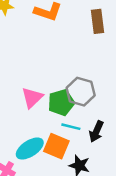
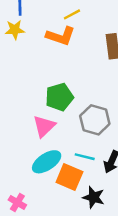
green pentagon: (61, 103) -> (59, 97), moved
cyan ellipse: (30, 149) -> (47, 162), moved

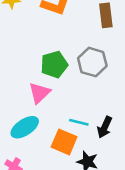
gray hexagon: (95, 120) -> (92, 62), moved
cyan ellipse: (47, 162) -> (25, 127), moved

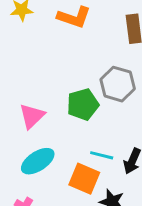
green pentagon: (54, 65) -> (83, 104), moved
pink triangle: (39, 93) -> (32, 116), moved

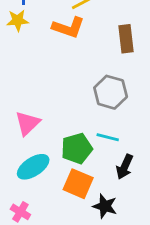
green pentagon: (83, 104) -> (77, 148), moved
cyan line: (102, 155) -> (108, 137), moved

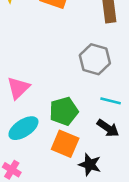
cyan line: (108, 137) -> (111, 101), moved
black arrow: (125, 167) -> (108, 128), turned -80

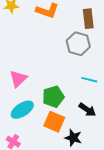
gray hexagon: (95, 59) -> (78, 44), moved
cyan line: (111, 101) -> (89, 80), moved

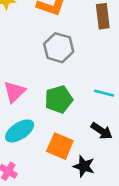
gray hexagon: (78, 44) -> (59, 48), moved
green pentagon: (53, 97) -> (59, 99), moved

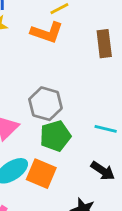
gray hexagon: (59, 48) -> (45, 104), moved
orange square: (60, 146) -> (41, 174), moved

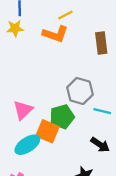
gray hexagon: (45, 104) -> (80, 91), moved
orange square: (41, 174) -> (47, 131), moved

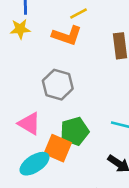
gray hexagon: (80, 91) -> (58, 85), moved
pink triangle: (23, 110) -> (29, 124), turned -45

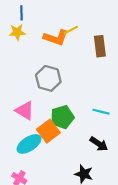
yellow line: (78, 13) -> (71, 30), moved
orange square: (58, 148) -> (48, 131), turned 30

